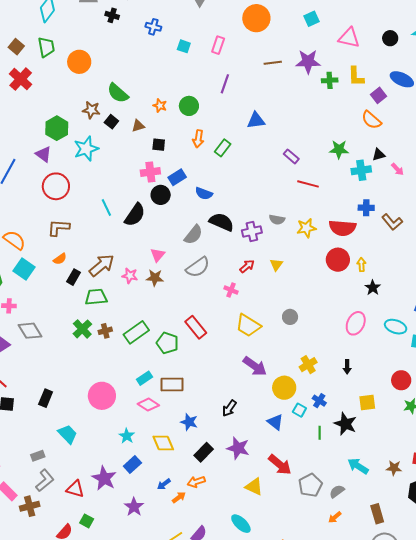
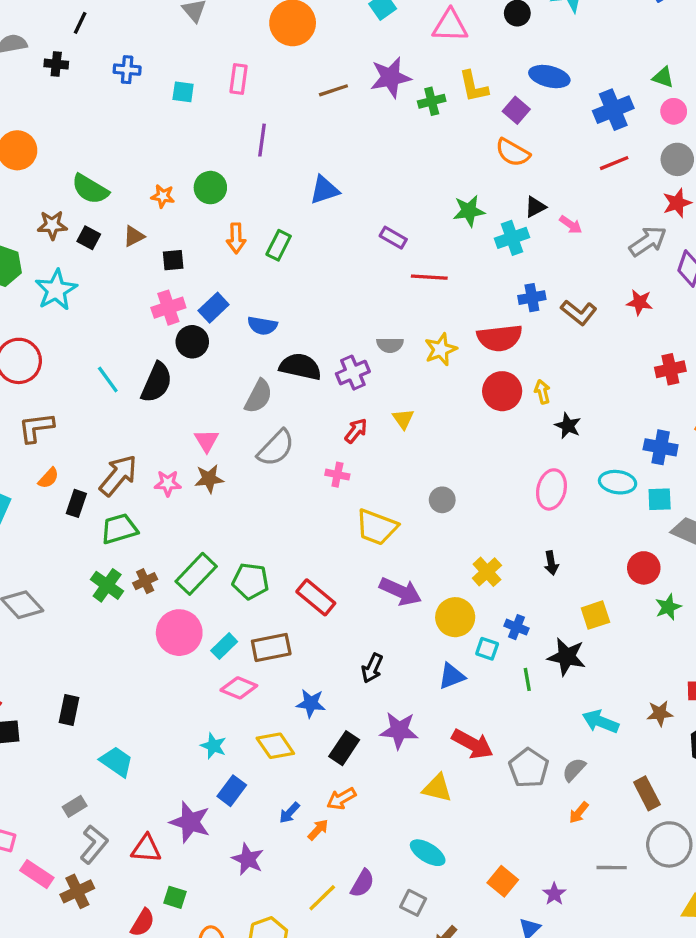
red rectangle: (196, 327) -> (316, 597), moved
pink circle: (102, 396) -> (179, 633), moved
blue triangle: (275, 422) -> (452, 676), turned -48

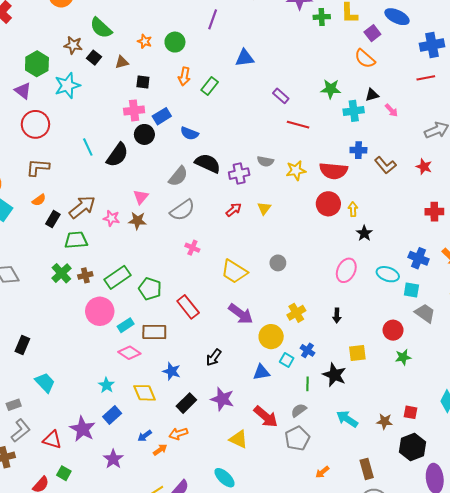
pink cross: (337, 475) -> (192, 248), moved
gray semicircle: (574, 770) -> (299, 410), moved

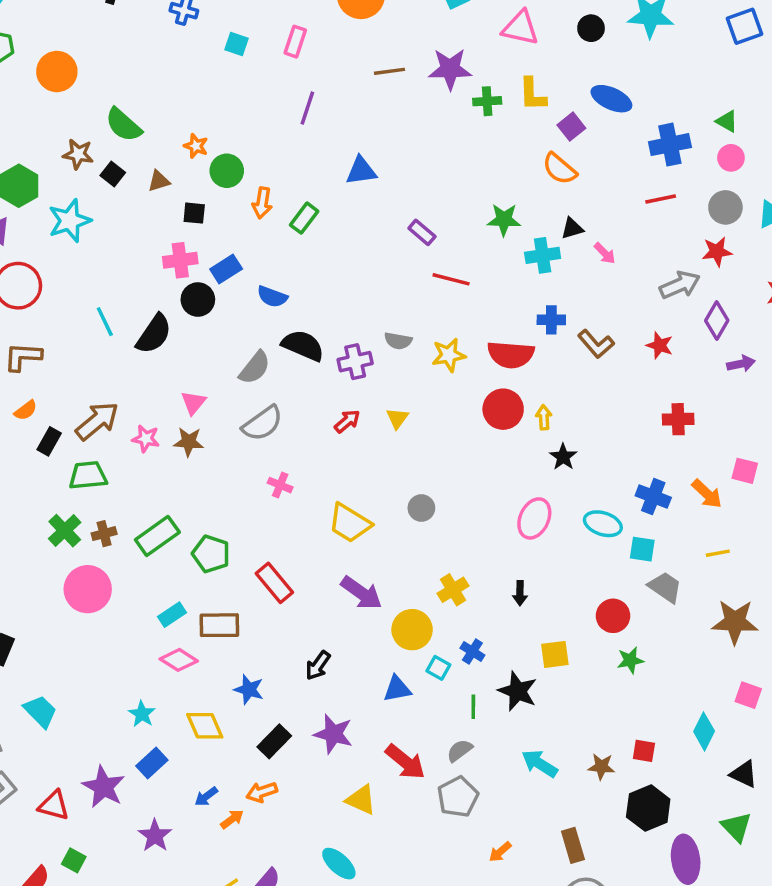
green circle: (175, 42) -> (227, 171), moved
pink circle: (100, 311) -> (88, 589), moved

